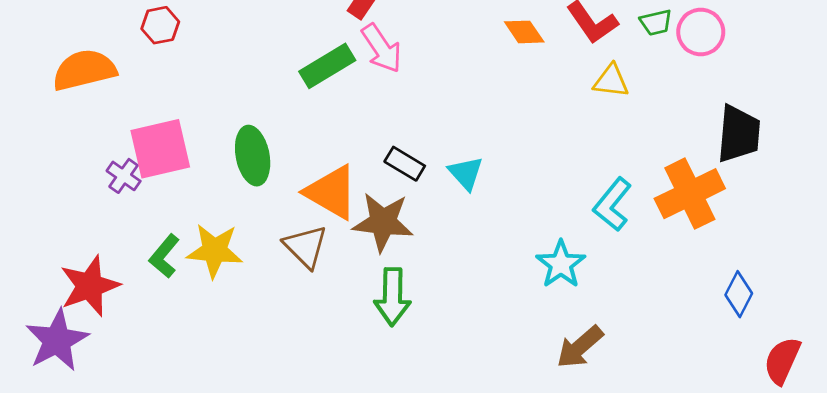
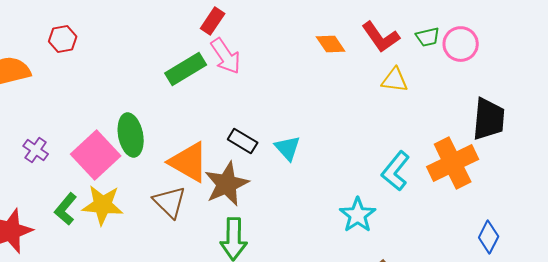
pink square: (160, 149) -> (96, 155), moved, turned -30
brown star: (383, 222) -> (227, 184), turned -30

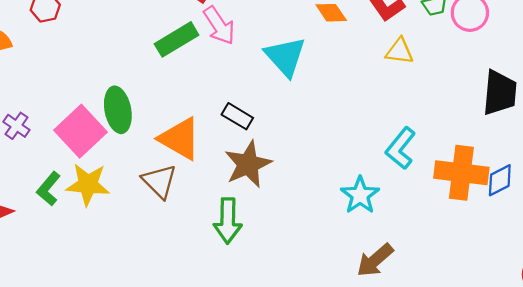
cyan triangle: (288, 148) -> (285, 56), moved, size x1.5
orange cross: (453, 163) -> (461, 173), moved, turned 33
brown star: (227, 184) -> (248, 164), moved
blue diamond: (489, 237) -> (500, 180), moved, turned 36

